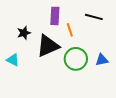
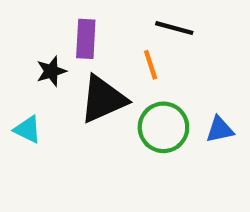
purple rectangle: (55, 16) -> (86, 39), moved
black line: (94, 17) -> (174, 28), moved

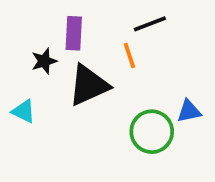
black line: (174, 28) -> (150, 24), turned -36
green circle: (163, 127) -> (152, 132), moved

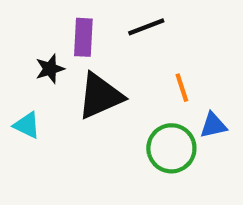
black line: (150, 24) -> (146, 27), moved
orange line: (129, 56) -> (182, 88), moved

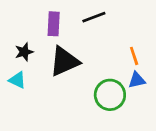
black star: (50, 69) -> (24, 52), moved
orange line: (182, 88) -> (134, 56), moved

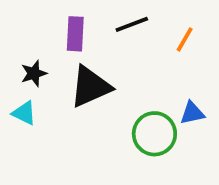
orange line: (134, 56) -> (185, 39), moved, turned 48

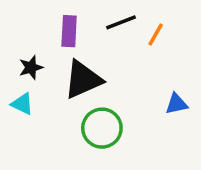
orange line: (185, 39) -> (156, 35), moved
green circle: (154, 134) -> (102, 128), moved

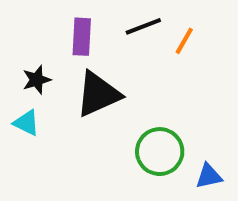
blue triangle: (176, 104) -> (209, 176), moved
green circle: (102, 128) -> (160, 152), moved

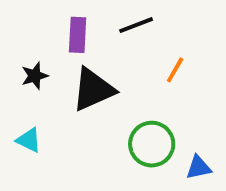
orange line: (184, 41) -> (175, 70), moved
cyan triangle: (26, 123) -> (29, 140), moved

